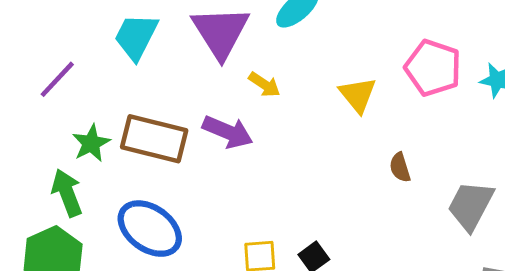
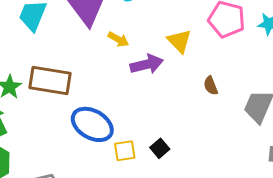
purple arrow: (228, 132) -> (147, 64), moved, turned -32
blue ellipse: (150, 229) -> (92, 124), moved

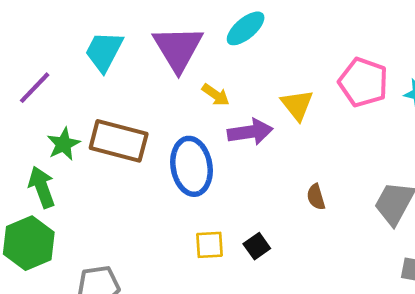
brown semicircle: (211, 86) -> (316, 197), moved
blue ellipse: (92, 124) -> (191, 166), moved, turned 45

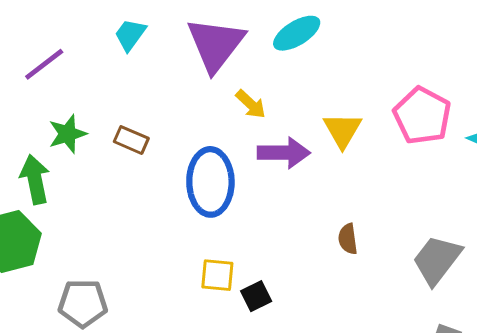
cyan trapezoid: (104, 51) -> (130, 35), size x0.7
brown rectangle: (119, 141) -> (131, 140), size x0.5
black square: (257, 246) -> (256, 296), moved

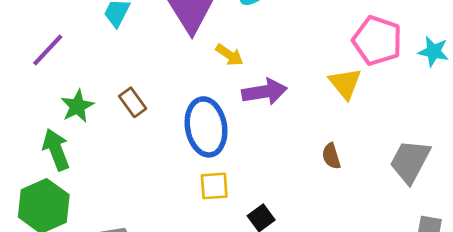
yellow triangle: (342, 130) -> (345, 83), moved
brown rectangle: (131, 140) -> (133, 102), turned 40
yellow square: (217, 275) -> (214, 186), moved

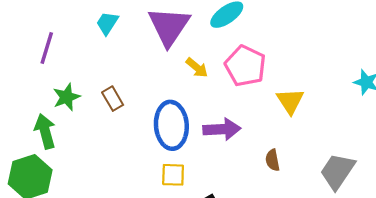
pink pentagon: (377, 41) -> (245, 66), moved
purple line: (48, 50) -> (47, 48), turned -32
purple arrow: (264, 92) -> (222, 129), moved

